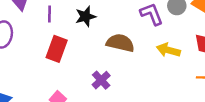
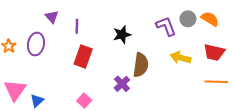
black star: (86, 16) -> (122, 35), moved
brown semicircle: (120, 43) -> (141, 65), moved, turned 85

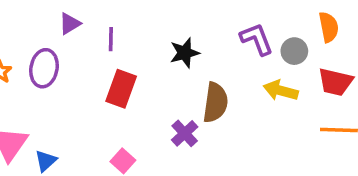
purple triangle: (52, 17) -> (70, 24), turned 40
gray circle: (188, 19) -> (294, 51), moved
orange semicircle: (210, 19) -> (329, 27), turned 48

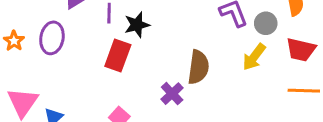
black star: (185, 53) -> (137, 25), moved
yellow arrow: (281, 91) -> (254, 57), turned -68

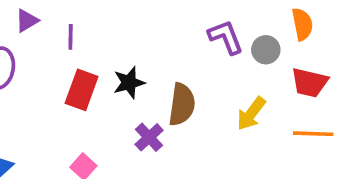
black star: (137, 25) -> (129, 83), moved
yellow arrow: (254, 57) -> (251, 114), moved

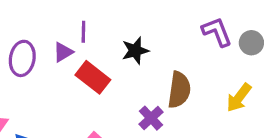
purple triangle: (27, 21) -> (63, 52), moved
black star: (129, 83) -> (135, 51), moved
red rectangle: (82, 90) -> (93, 77), turned -72

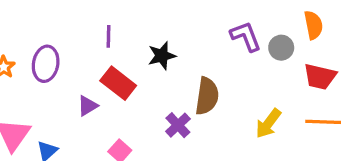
purple triangle: (63, 52) -> (88, 106), moved
yellow arrow: (239, 98) -> (268, 123), moved

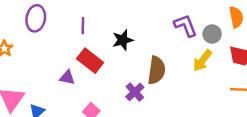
purple ellipse: (46, 64) -> (36, 18), moved
purple triangle: (88, 106) -> (67, 78), turned 42
yellow arrow: (268, 123) -> (202, 61), moved

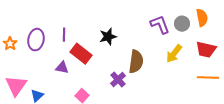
purple ellipse: (36, 18) -> (36, 40), moved
purple line: (83, 26) -> (64, 35), moved
gray circle: (212, 34) -> (182, 24), moved

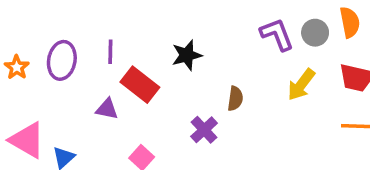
brown semicircle: (136, 62) -> (235, 99), size x0.6
pink triangle: (16, 86) -> (27, 140), turned -35

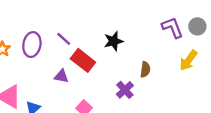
purple line: (110, 52) -> (64, 39), turned -49

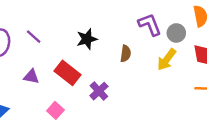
gray circle: (197, 26) -> (176, 33), moved
red rectangle: (83, 60) -> (68, 73), moved
brown semicircle: (145, 69) -> (126, 54), moved

